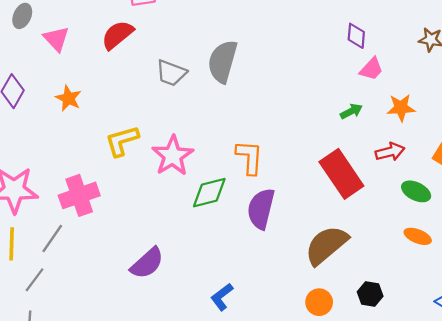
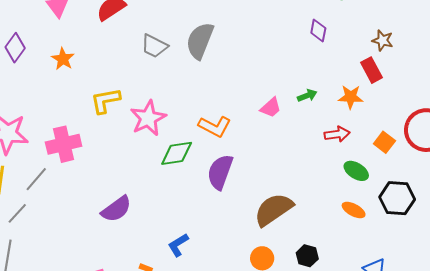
pink trapezoid: (371, 69) -> (271, 108), moved
orange L-shape: (249, 157) -> (215, 126), turned 108
red rectangle: (341, 174) -> (371, 70), moved, size x0.6

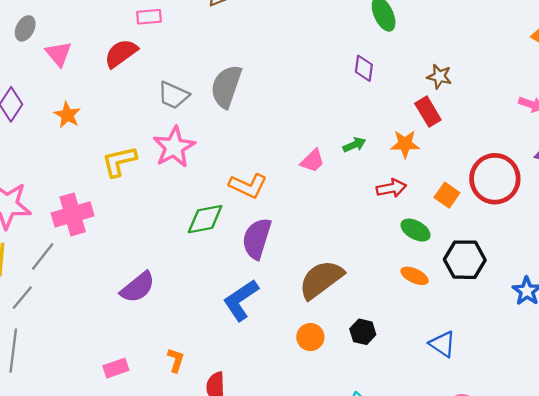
pink star: (148, 118) -> (174, 147), moved
blue L-shape: (178, 245) -> (241, 300), moved, size x1.5

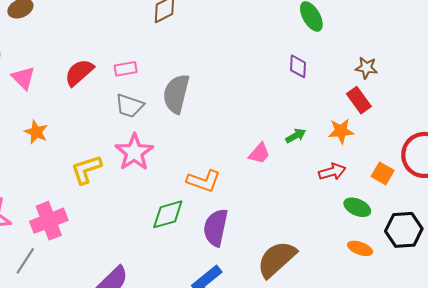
pink rectangle: (149, 17) -> (126, 69), moved

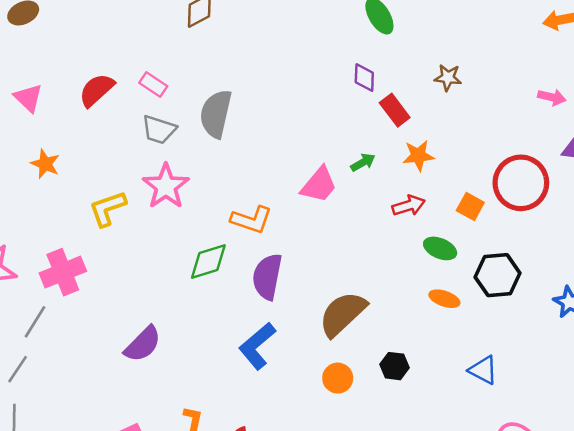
pink rectangle: (126, 69) -> (153, 84), turned 45
red rectangle: (359, 100) -> (395, 110), moved
pink trapezoid: (259, 153) -> (319, 185), size x1.4

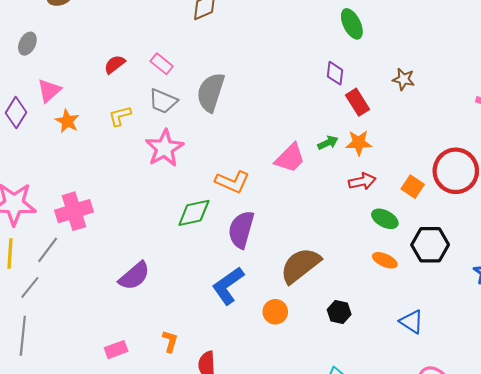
red semicircle: (97, 90) -> (115, 64), size x0.7
pink triangle: (28, 98) -> (49, 90), moved, turned 30
orange star: (418, 156) -> (359, 143), moved
yellow L-shape: (108, 209) -> (120, 116), moved, size x0.7
orange circle: (338, 378) -> (275, 312), moved

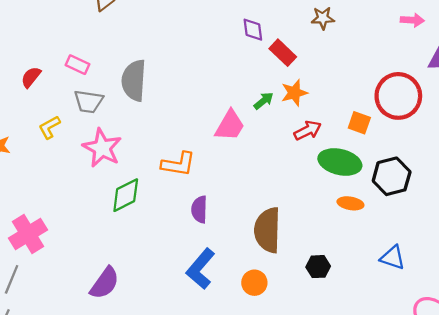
green diamond: (194, 213) -> (126, 195), moved
green ellipse: (385, 219) -> (340, 162), size x1.5
purple semicircle: (241, 230) -> (199, 209), size x0.7
brown semicircle: (300, 265) -> (267, 230), turned -36

